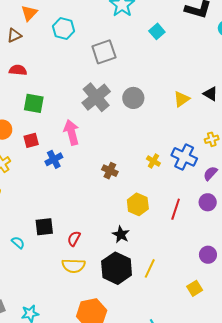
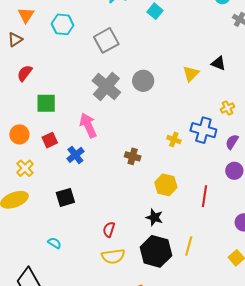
red semicircle: (18, 70) -> (25, 73), turned -48
red line: (176, 209) -> (204, 196), moved
black square: (44, 227) -> (65, 197), moved

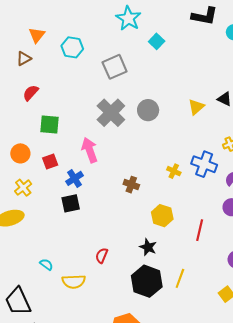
cyan square: (155, 11) -> (157, 41), moved
black square: (65, 197) -> (71, 203), moved
yellow semicircle: (113, 256) -> (74, 282), moved

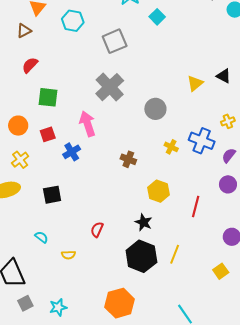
gray circle: (148, 110) -> (155, 109), moved
black square: (71, 203) -> (52, 195), moved
yellow semicircle: (74, 282) -> (68, 255), size x0.6

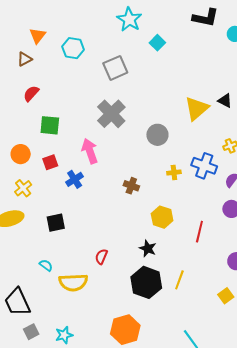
yellow triangle: (195, 83) -> (197, 108), size x1.5
yellow cross: (171, 147) -> (174, 173), turned -32
yellow semicircle: (68, 255) -> (73, 282), size x2.0

